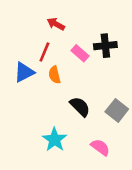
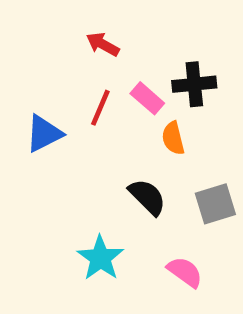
red line: (44, 52) -> (100, 108), moved
orange semicircle: (55, 75) -> (173, 138), moved
gray square: (117, 110) -> (215, 204), turned 35

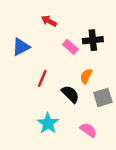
red line: (100, 108) -> (42, 78), moved
blue triangle: (44, 134) -> (21, 47), moved
orange semicircle: (173, 138) -> (86, 76), moved, turned 40

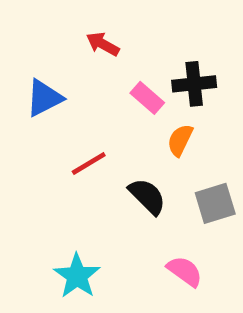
orange semicircle: (86, 76) -> (180, 140), moved
red line: (42, 78) -> (89, 164), turned 36
cyan star: (48, 123) -> (77, 276), moved

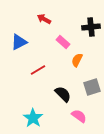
black cross: (194, 84) -> (91, 27), moved
black semicircle: (147, 196) -> (63, 94), moved

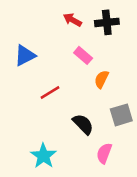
red arrow: (44, 19) -> (72, 20), moved
black cross: (91, 27) -> (107, 22), moved
pink semicircle: (79, 116) -> (104, 153), turned -105

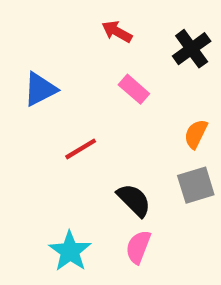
black cross: (107, 22) -> (192, 49), moved, turned -30
orange semicircle: (102, 79) -> (196, 134), moved
pink semicircle: (104, 153) -> (138, 247), moved

